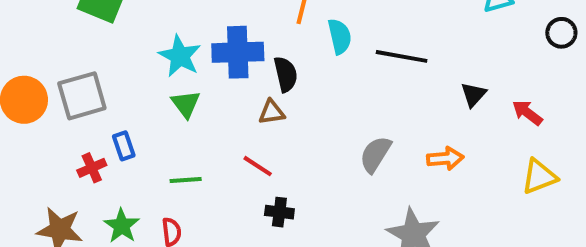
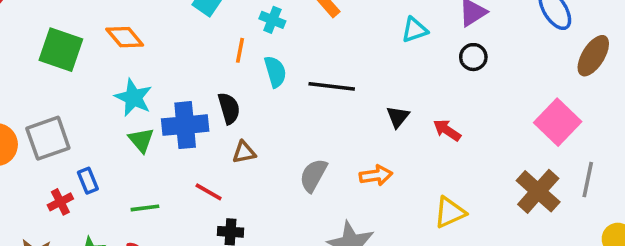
blue cross: (238, 52) -> (185, 125), moved
brown triangle: (272, 112) -> (244, 152), moved
yellow triangle: (539, 177) -> (450, 212), moved

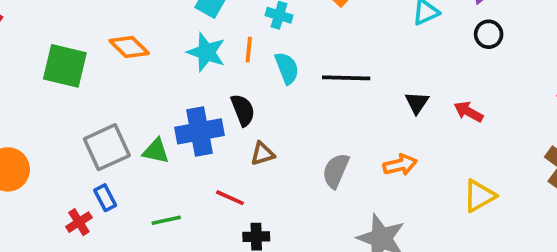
cyan star: (133, 98) -> (206, 52), moved
gray square: (48, 138) -> (107, 147), moved
green triangle: (141, 140) -> (156, 151), turned -32

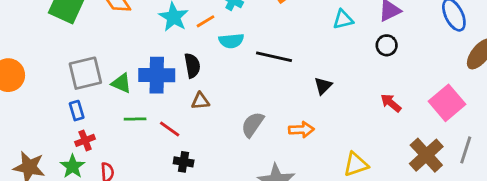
orange line: (249, 50) -> (206, 21), turned 42
cyan semicircle: (287, 68) -> (231, 41), turned 95
red arrow: (469, 112) -> (391, 103), moved
green line: (166, 220) -> (135, 119), moved
red cross: (79, 222) -> (85, 140), moved

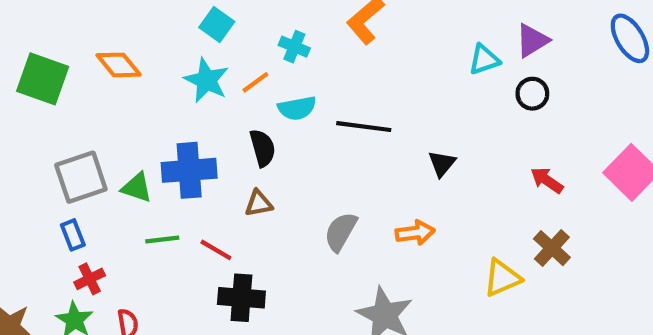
cyan triangle: (343, 19) -> (484, 60), moved
black semicircle: (192, 66) -> (263, 148), moved
brown cross: (426, 155) -> (552, 248), moved, size x0.7
black cross: (184, 162) -> (241, 298), size x1.5

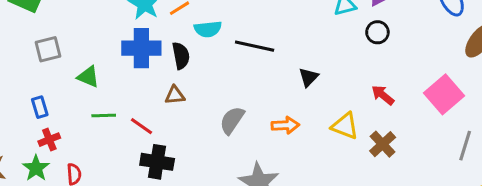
blue cross: (189, 170) -> (141, 48), moved
gray square: (81, 177) -> (48, 49), moved, size x0.7
yellow triangle: (502, 278) -> (345, 126), moved, turned 40

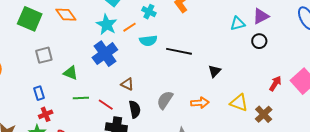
blue cross: (141, 48) -> (105, 54), turned -35
black semicircle: (181, 56) -> (135, 109), moved
brown triangle: (175, 95) -> (127, 84), turned 32
red arrow: (383, 95) -> (275, 83), moved, turned 84

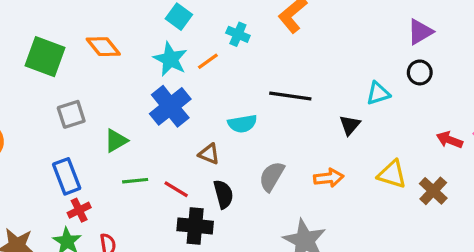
cyan triangle: (238, 24) -> (378, 93), moved
cyan semicircle: (148, 41) -> (242, 124), moved
green triangle: (71, 73) -> (116, 141), turned -49
red arrow: (275, 83) -> (450, 140), turned -98
blue rectangle: (39, 93) -> (67, 176), size x1.5

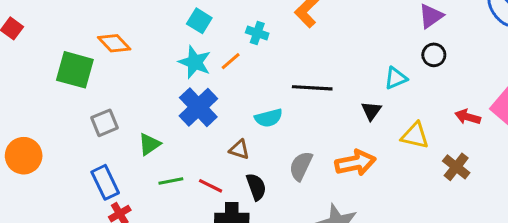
orange diamond: (103, 47) -> (114, 43), moved
yellow triangle: (392, 174) -> (415, 136), moved
orange arrow: (329, 178) -> (355, 163), size x1.4

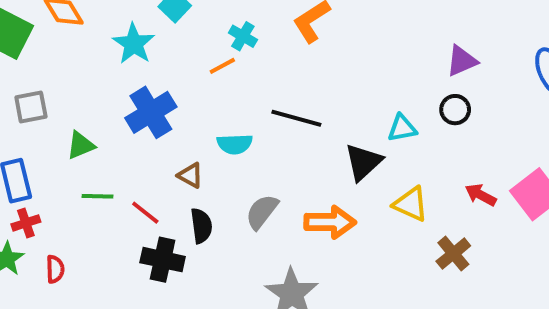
orange line: (231, 61) -> (222, 66), moved
cyan star: (195, 62) -> (134, 44), moved
black triangle: (371, 111) -> (363, 162), size x1.5

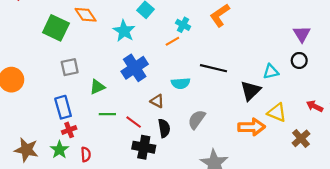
purple triangle: (462, 61) -> (302, 34), turned -36
orange arrow: (330, 222) -> (252, 127), moved

